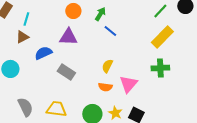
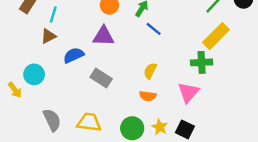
green cross: (160, 68) -> (202, 62), moved
pink triangle: (128, 84) -> (188, 92), moved

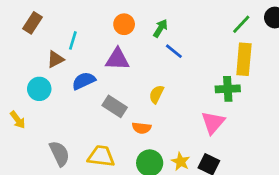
cyan line: (53, 15) -> (73, 40), moved
yellow rectangle: (216, 36) -> (244, 59), turned -40
yellow semicircle: (150, 71) -> (156, 94), moved
cyan circle: (34, 74) -> (39, 89), moved
orange semicircle: (148, 96) -> (142, 128), moved

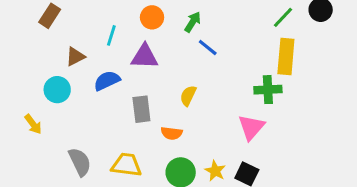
cyan line: (73, 40) -> (111, 35), moved
gray rectangle: (115, 106) -> (141, 109), turned 50

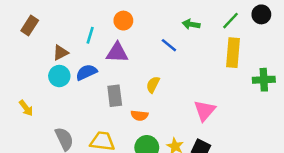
brown rectangle: (50, 16) -> (30, 25), moved
green arrow: (193, 22) -> (191, 24), moved, turned -112
cyan circle: (57, 90) -> (59, 76), moved
green cross: (268, 90) -> (264, 80), moved

